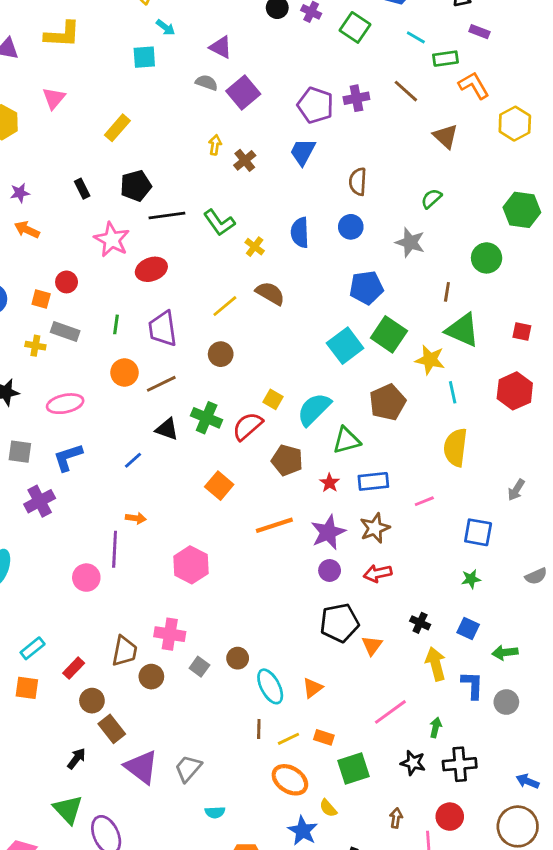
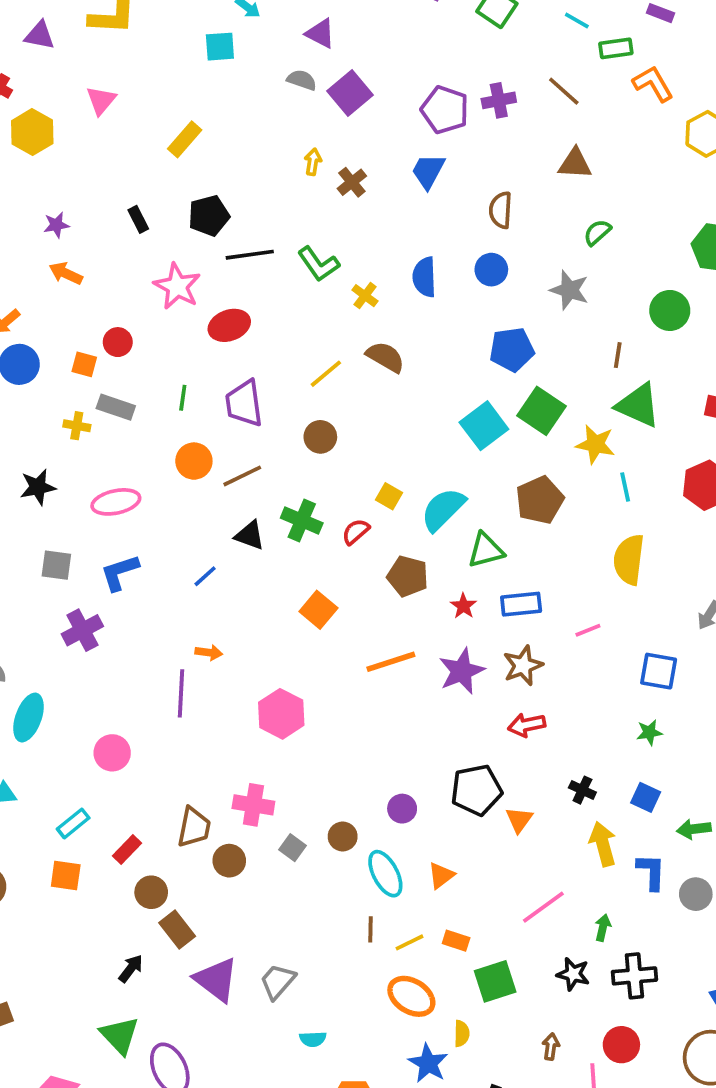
brown triangle: (446, 136) -> (575, 164), moved, turned -40
red semicircle: (248, 426) -> (356, 532), size x0.7
purple circle: (330, 570) -> (402, 809), moved
pink circle: (86, 578) -> (112, 753), moved
yellow semicircle: (328, 808) -> (462, 1034), turned -138

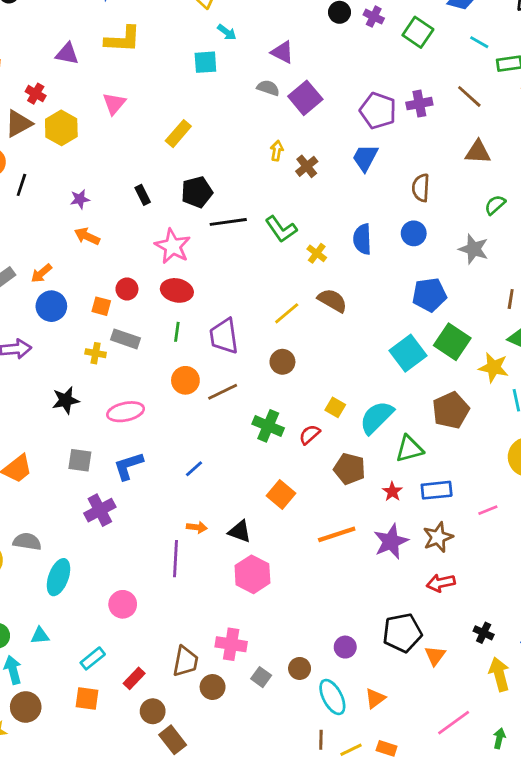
red ellipse: (229, 325) -> (177, 290), moved, turned 32
black triangle: (250, 535) -> (240, 532), moved

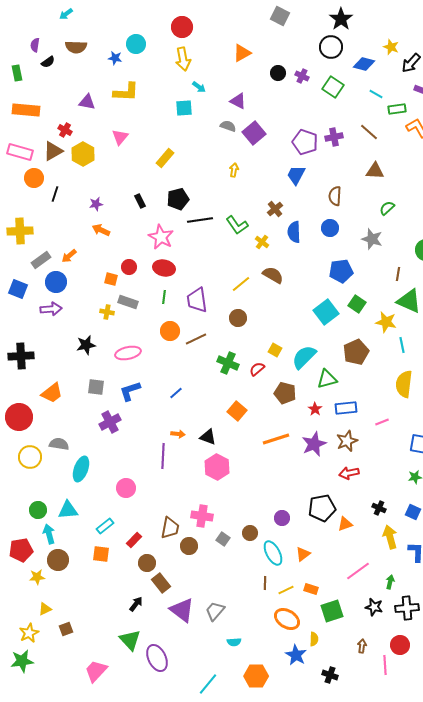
brown cross: (307, 166) -> (275, 209), moved
blue circle: (51, 306) -> (56, 282), moved
green square: (452, 342) -> (357, 304), size x0.7
cyan triangle: (40, 636) -> (68, 510), size x1.5
orange triangle: (435, 656) -> (345, 524), turned 35

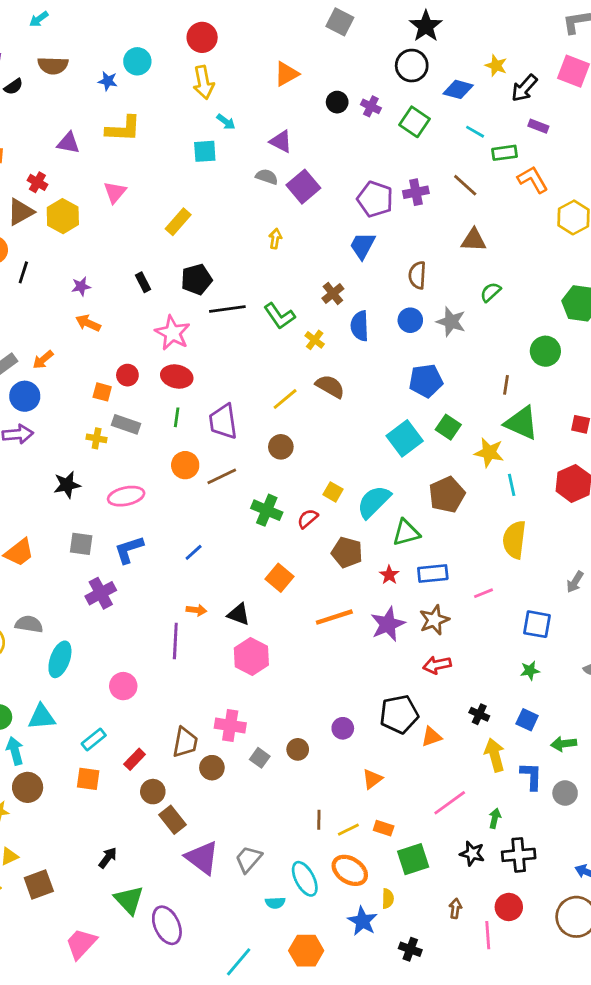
gray star: (372, 239) -> (451, 322), moved
cyan ellipse: (273, 553) -> (305, 879), moved
black arrow: (136, 604) -> (108, 858), moved
brown square: (66, 629) -> (39, 884), size x1.5

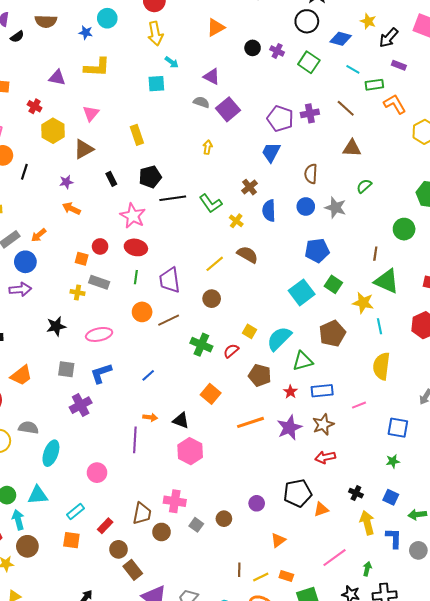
brown triangle: (21, 212) -> (84, 149), moved
yellow rectangle: (178, 222) -> (137, 135), turned -60

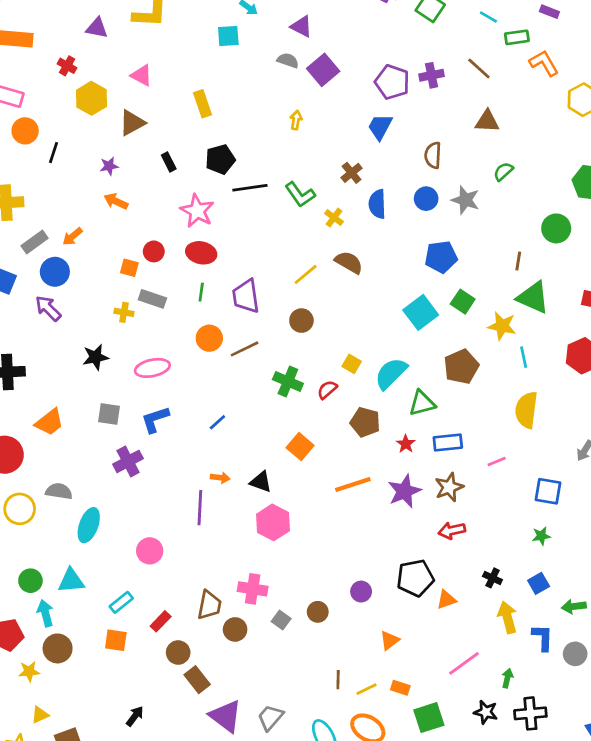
pink triangle: (91, 113) -> (142, 75), turned -42
purple arrow: (20, 289) -> (48, 308), turned -130
blue square: (391, 497) -> (539, 583), turned 35

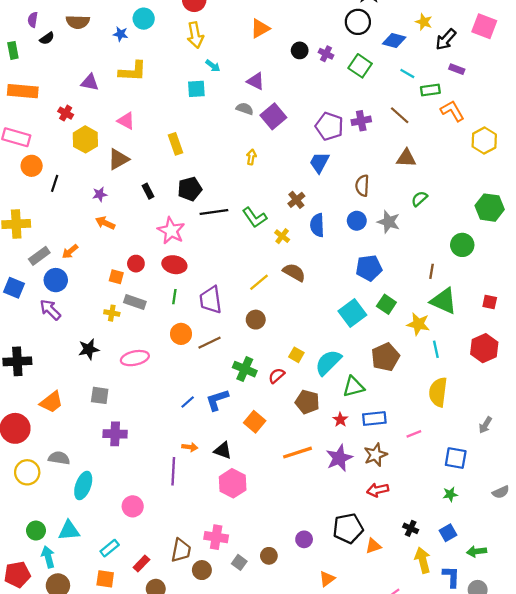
blue L-shape: (155, 419) -> (217, 400), moved
purple cross: (128, 461) -> (115, 434), turned 30

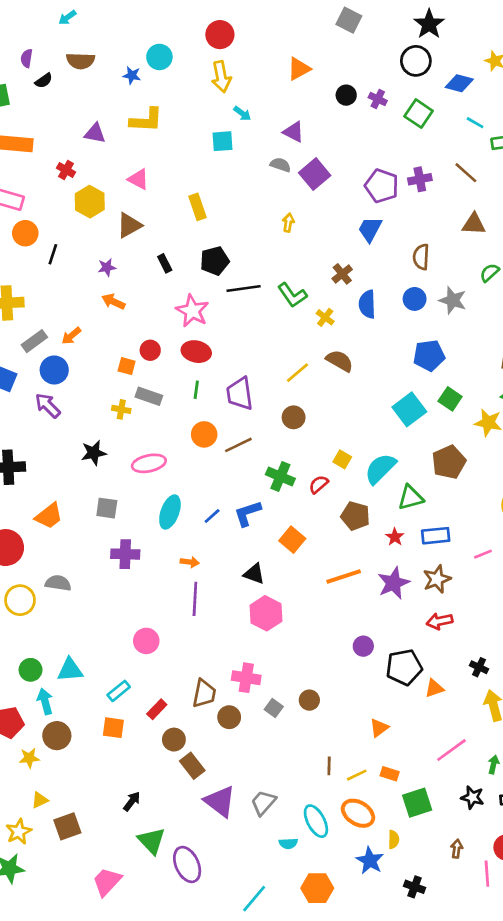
orange arrow: (190, 447) -> (190, 562), moved
cyan ellipse: (83, 485) -> (170, 512), moved
purple circle: (304, 539) -> (363, 646), moved

